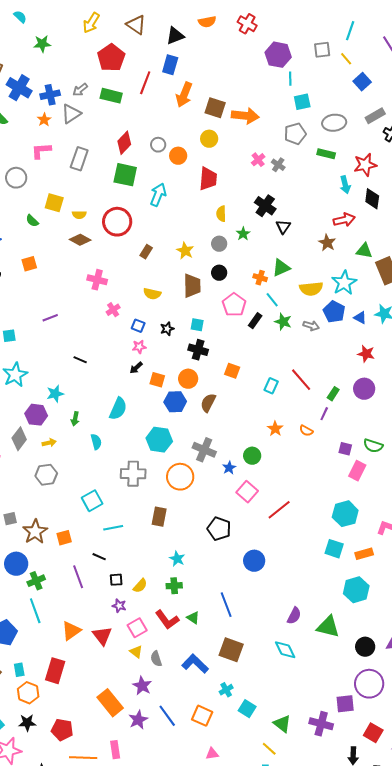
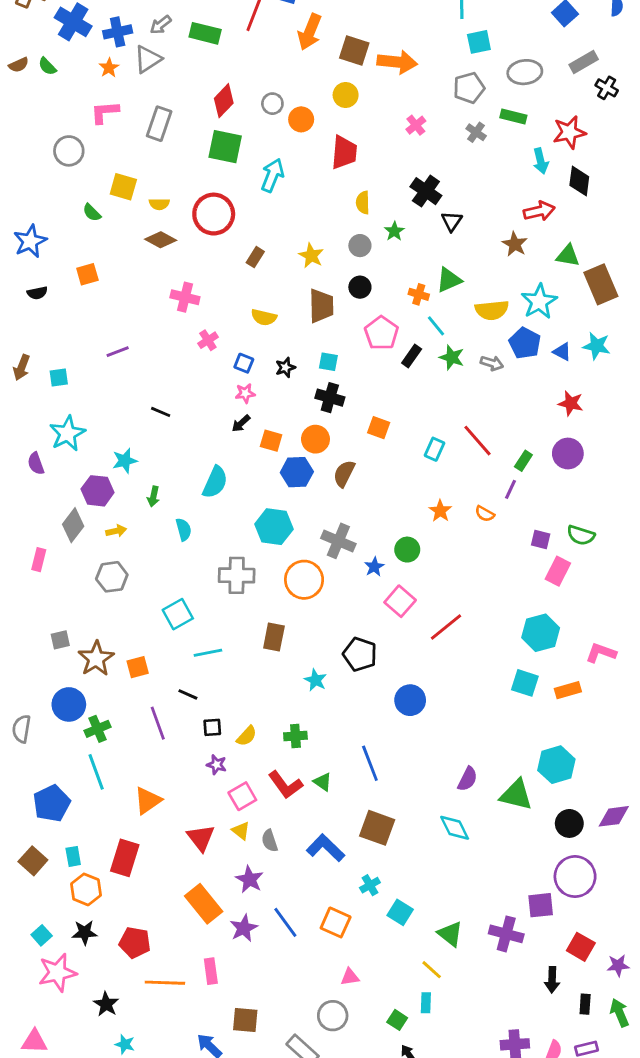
gray cross: (278, 165) -> (476, 132), moved
cyan star: (177, 559) -> (315, 680), moved
cyan hexagon: (356, 590) -> (556, 765), moved
red triangle: (102, 636) -> (201, 838), moved

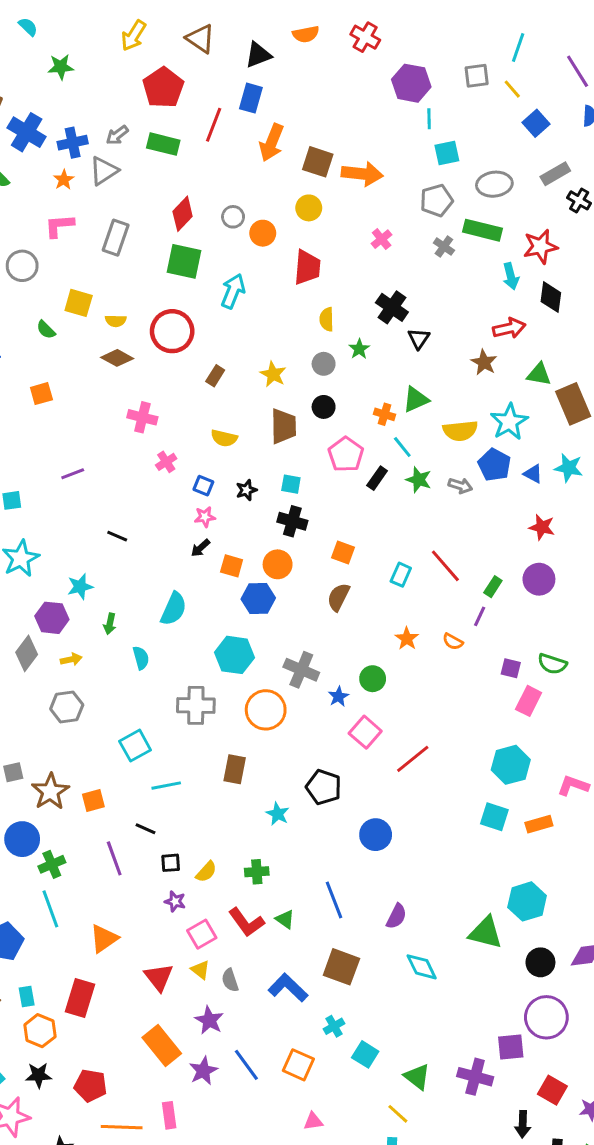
green rectangle: (513, 117) -> (483, 230), size x1.4
brown semicircle: (344, 474) -> (338, 597), moved
purple semicircle: (467, 779) -> (396, 916), moved

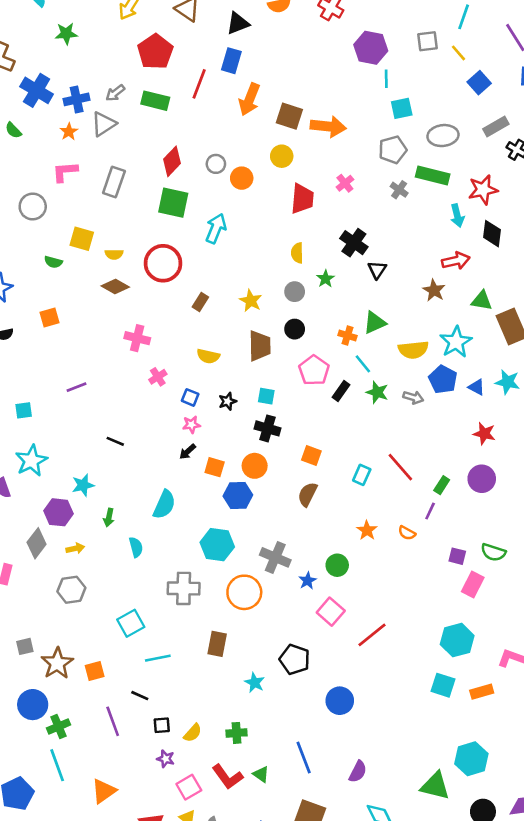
red trapezoid: (307, 267) -> (302, 199), moved
green semicircle: (46, 330) -> (53, 262), turned -30

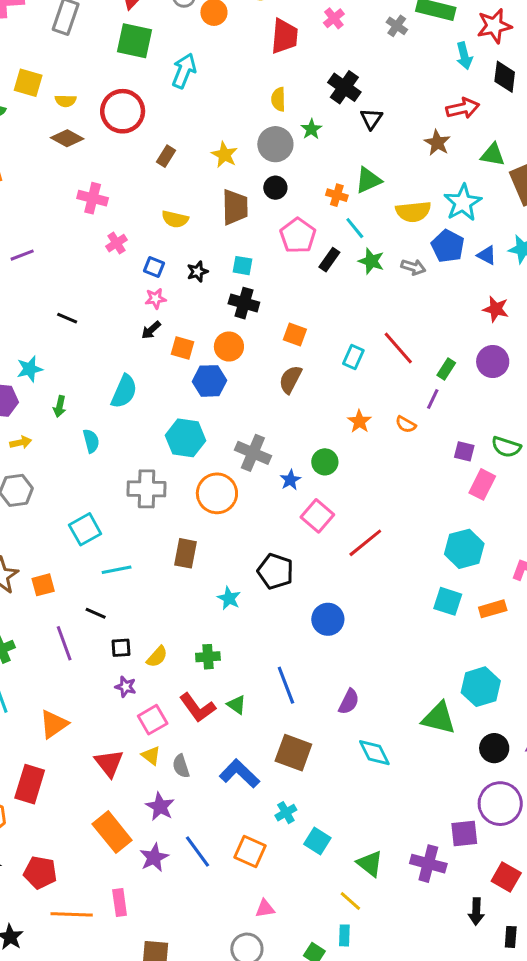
gray circle: (295, 292) -> (275, 144), size x1.5

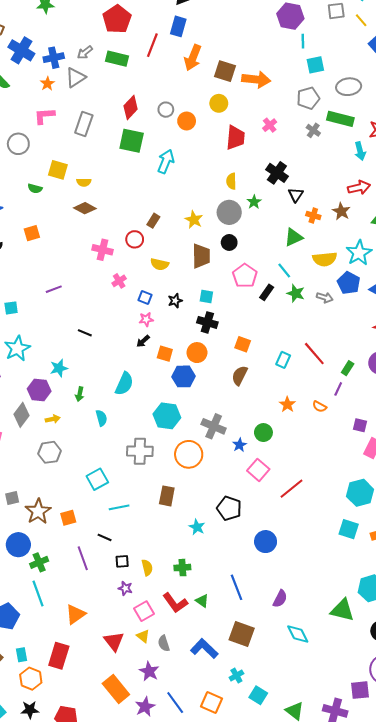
red circle: (123, 111) -> (135, 239), moved, size x0.6
orange cross: (337, 195) -> (313, 215), moved
yellow semicircle: (157, 657) -> (147, 568), turned -56

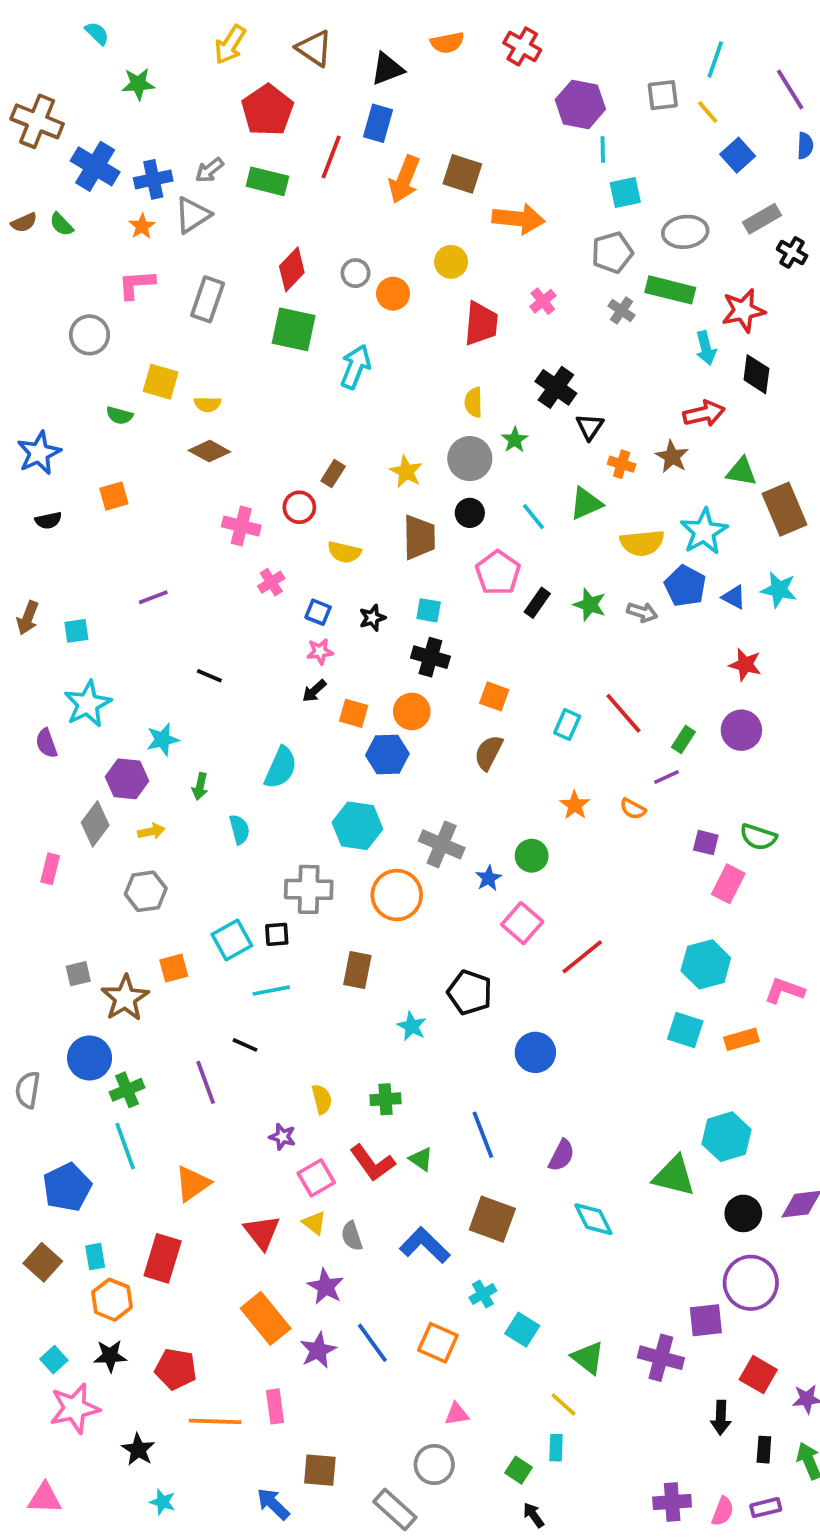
brown square: (225, 71) -> (462, 174), moved
cyan line: (284, 271) -> (533, 517), moved
purple line: (338, 389) -> (666, 777), turned 40
orange square: (68, 518) -> (174, 968), moved
black square: (122, 561) -> (277, 934), moved

